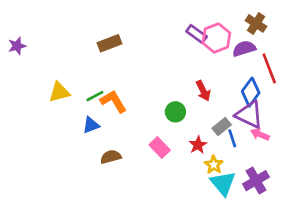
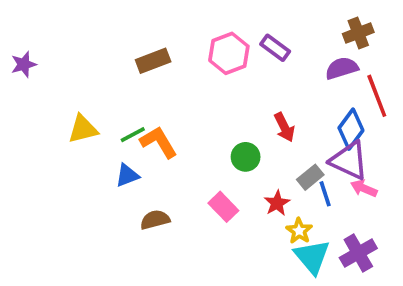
brown cross: (256, 23) -> (358, 33), turned 36
pink hexagon: (216, 38) -> (229, 53), moved

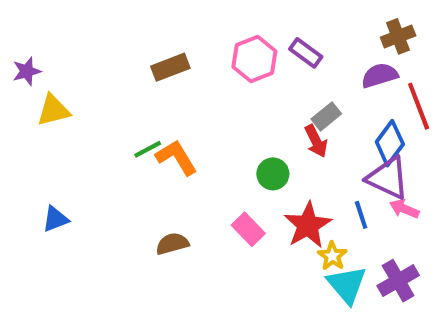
yellow triangle: (83, 129) -> (53, 110), moved
blue triangle: (127, 175) -> (55, 219), moved
gray rectangle: (310, 177) -> (326, 116), moved
red star: (277, 203) -> (308, 225), size x1.6

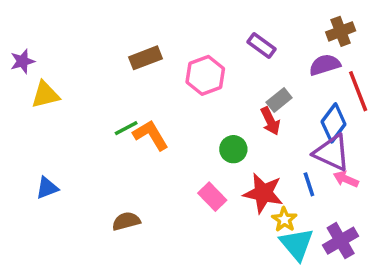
pink hexagon: (254, 59) -> (205, 75), moved
red star: (308, 225) -> (263, 193), turned -30
brown semicircle: (172, 244) -> (126, 221), moved

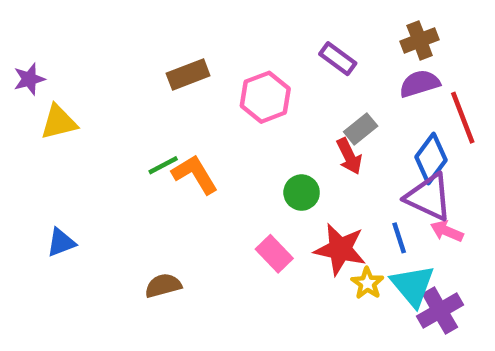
brown cross: (341, 31) -> (420, 40), moved
cyan triangle: (297, 244) -> (413, 286), moved

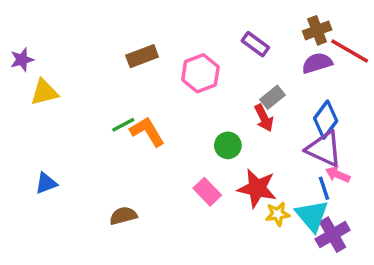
red line: (463, 118) -> (350, 51), moved, turned -39
blue line: (399, 238) -> (324, 188), moved
yellow star: (367, 283) -> (278, 214), turned 30

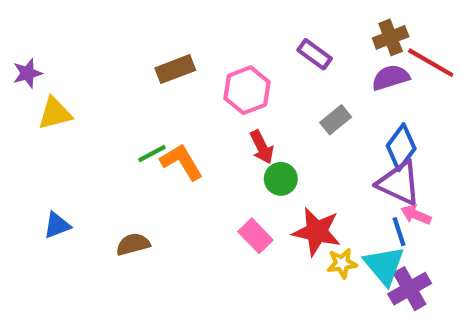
red arrow: (264, 118) -> (262, 147), moved
brown semicircle: (123, 216) -> (133, 244), moved

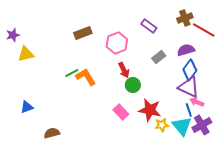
purple semicircle: (391, 77) -> (186, 50), moved
brown semicircle: (133, 244) -> (52, 133), moved
purple cross: (410, 289) -> (202, 125), moved

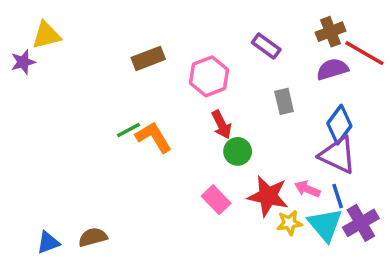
purple semicircle: (186, 50) -> (332, 69), moved
yellow triangle: (26, 54) -> (46, 35), moved
gray rectangle: (159, 57) -> (284, 101), turned -64
pink arrow: (197, 102) -> (307, 189), moved
blue triangle: (27, 107) -> (48, 243), moved

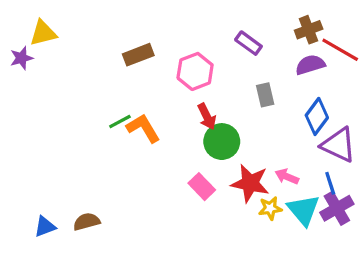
green circle: (238, 151) -> (222, 142), size x1.4
purple triangle: (338, 155) -> (339, 145), moved
blue line: (338, 196) -> (330, 183), moved

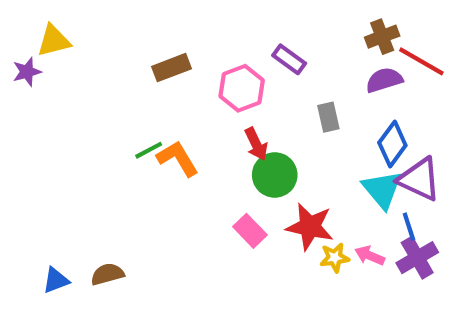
purple rectangle: (248, 43) -> (289, 59), moved
pink arrow: (287, 177) -> (370, 256), moved
cyan triangle: (304, 210) -> (382, 189), moved

